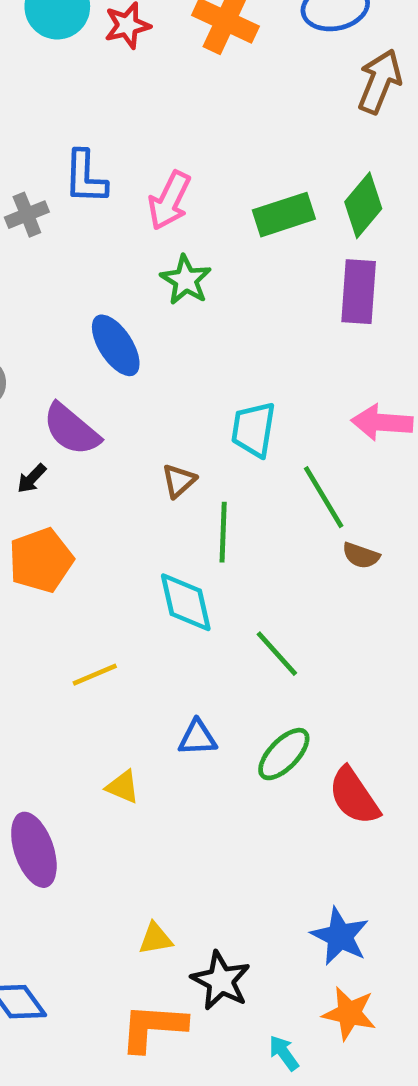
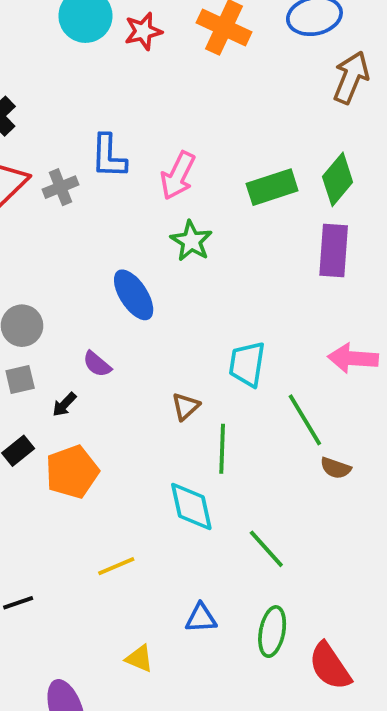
purple semicircle: (71, 429) -> (97, 364), size x0.6
green ellipse: (284, 754) -> (272, 632), turned -33

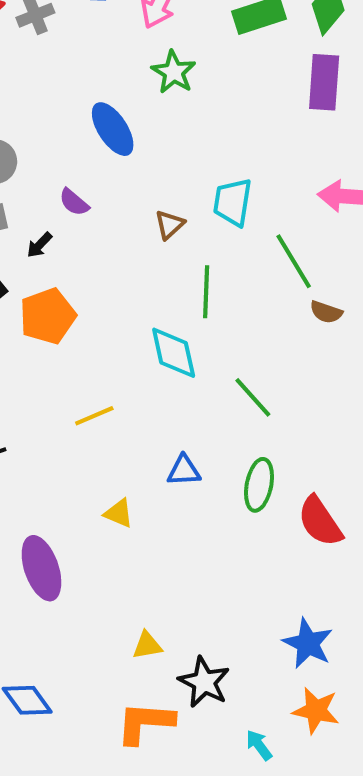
brown triangle: (186, 406) -> (170, 225), moved

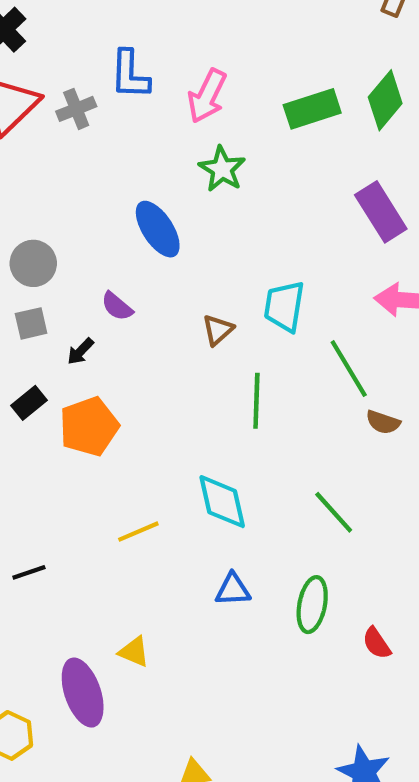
purple rectangle: (324, 82) -> (381, 212), moved, turned -36
cyan diamond: (174, 353) -> (222, 502), moved
green line: (253, 397) -> (334, 512), moved
yellow triangle: (119, 513) -> (134, 652), moved
red semicircle: (320, 521) -> (377, 643), size x0.6

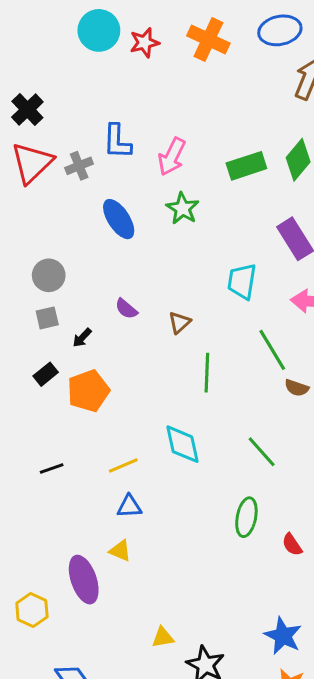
blue ellipse: (158, 229) -> (119, 219), moved
purple semicircle: (117, 306) -> (126, 309), moved
cyan trapezoid: (284, 306) -> (242, 281), moved
black line: (29, 572) -> (52, 469), moved
blue triangle: (233, 590) -> (129, 507), moved

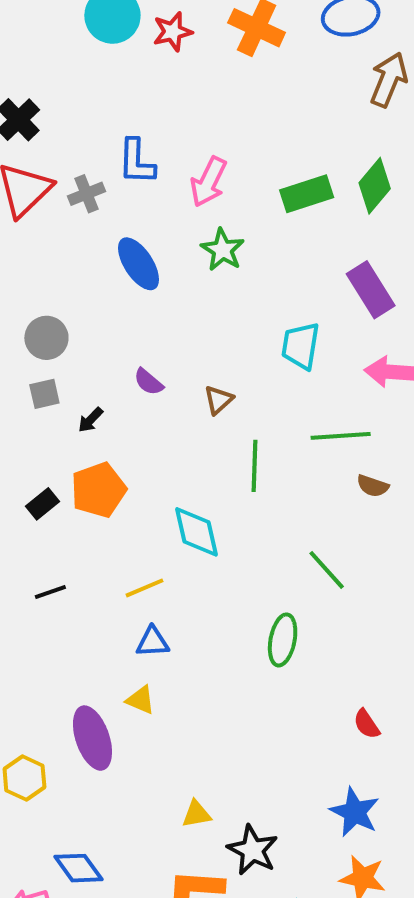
green line: (272, 350) -> (341, 436), turned -63
black rectangle: (46, 374) -> (42, 504), moved
cyan diamond: (183, 444) -> (197, 532), moved
green ellipse: (246, 517) -> (283, 640), moved
red semicircle: (292, 545) -> (367, 724), moved

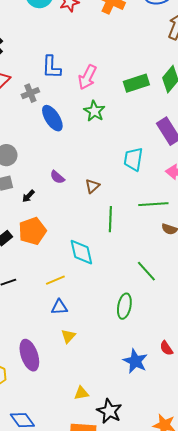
gray cross: (86, 194) -> (30, 93), moved
yellow triangle: (141, 700) -> (68, 336), moved, turned 49
blue star: (355, 812) -> (135, 361), moved

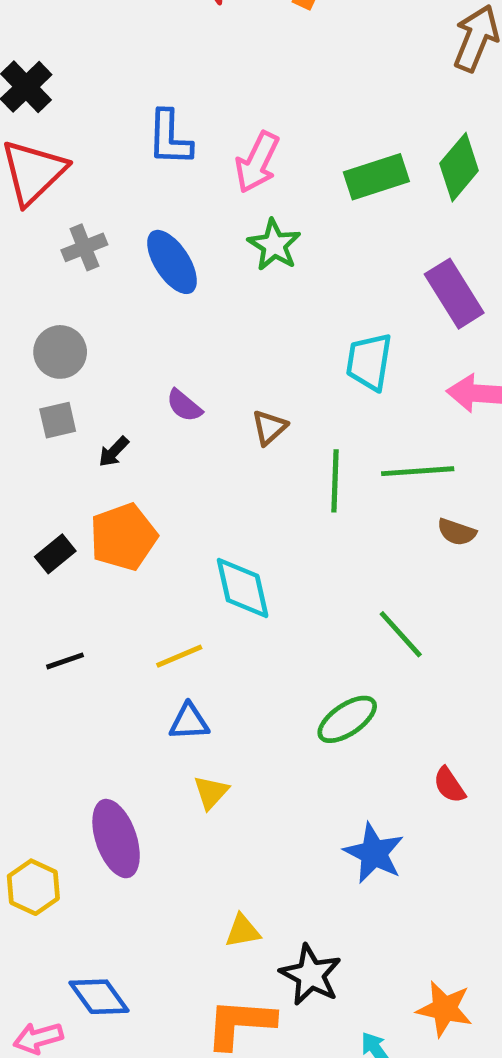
gray cross: (30, 93) -> (84, 247), moved
green line: (110, 219) -> (335, 481), moved
green ellipse: (124, 306) -> (347, 719), turned 45
red semicircle: (166, 348) -> (449, 785), moved

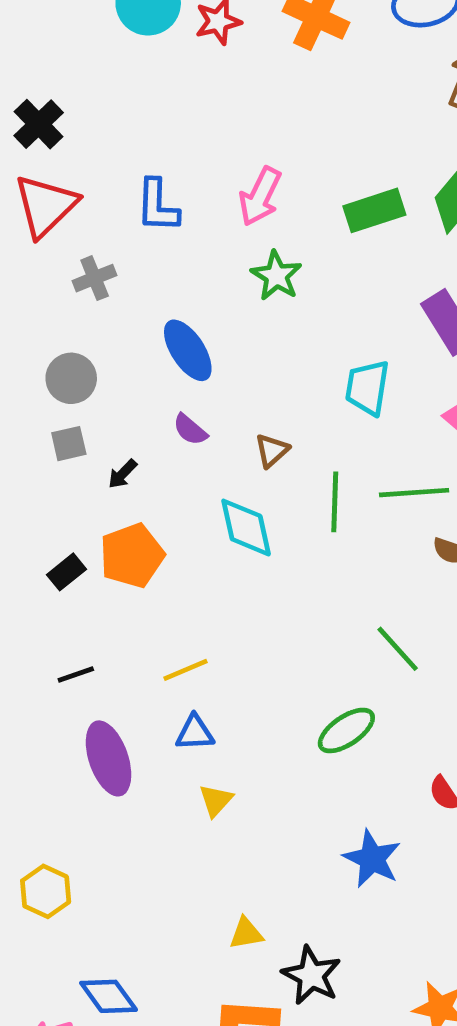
blue L-shape: (170, 138) -> (157, 206), moved
blue ellipse: (172, 262) -> (188, 350), moved
cyan diamond: (243, 588) -> (246, 528), moved
purple ellipse: (116, 839) -> (109, 758), moved

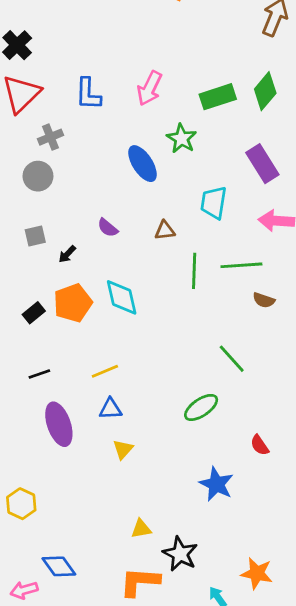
green star: (276, 276) -> (182, 138), moved
blue ellipse: (188, 350) -> (143, 164), moved
gray circle: (71, 378) -> (38, 176), moved
brown triangle: (272, 451) -> (165, 230), moved, turned 35
cyan diamond: (246, 528) -> (122, 297), moved

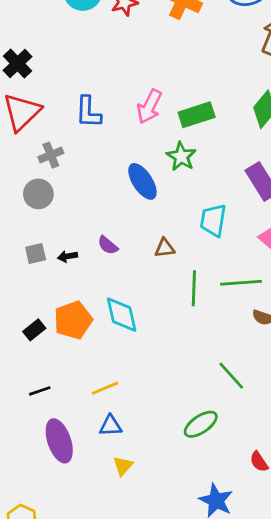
green rectangle: (218, 97) -> (197, 115), moved
black arrow: (67, 254) -> (68, 256), moved, turned 36

